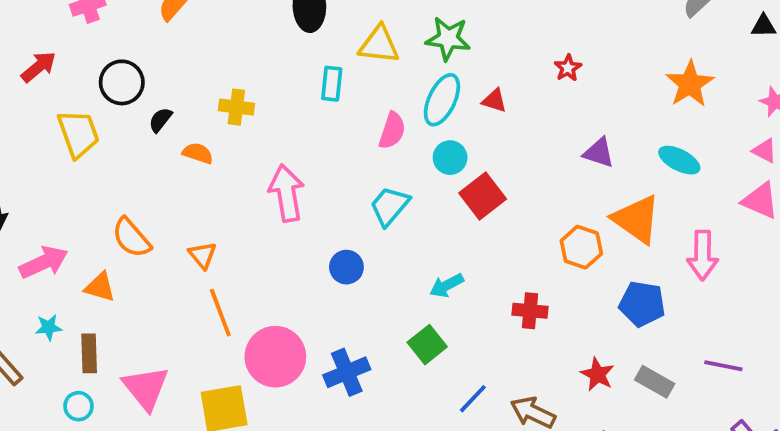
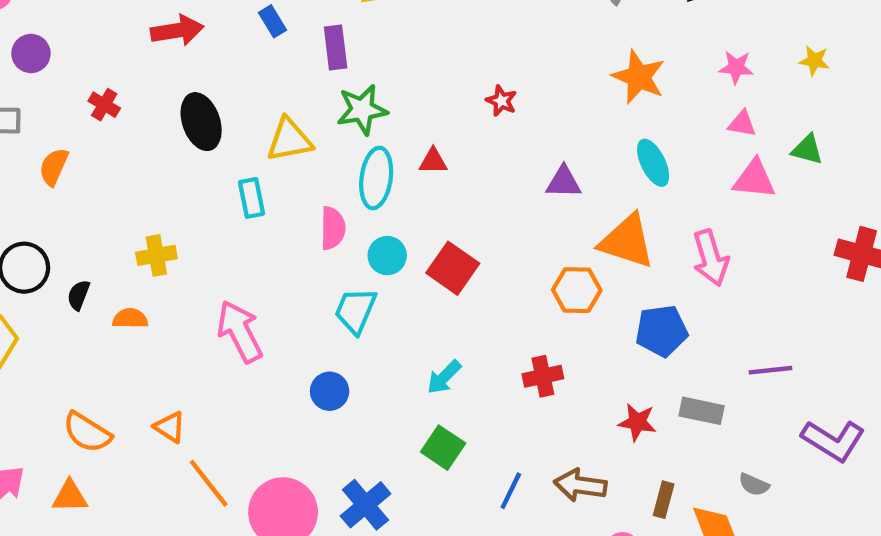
cyan circle: (450, 158) -> (387, 256), moved
cyan ellipse: (679, 160) -> (653, 163), turned 54

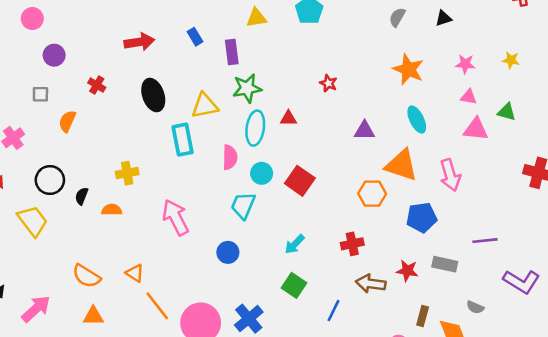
cyan rectangle: (252, 198) -> (183, 140), size x1.4
brown arrow: (580, 485) -> (371, 284), moved
orange triangle: (70, 496) -> (93, 316), moved

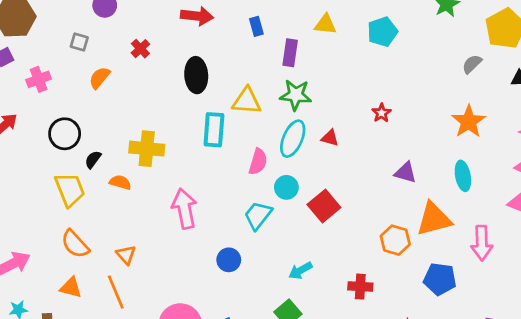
orange triangle: (401, 165) -> (434, 219), turned -48
yellow cross: (127, 173) -> (147, 149), size x1.4
yellow trapezoid: (33, 221) -> (70, 190), moved
orange line: (157, 306) -> (116, 292), moved

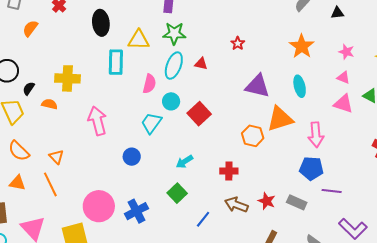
purple triangle: (405, 173) -> (257, 86), size x1.5
blue pentagon: (440, 279) -> (311, 168), moved

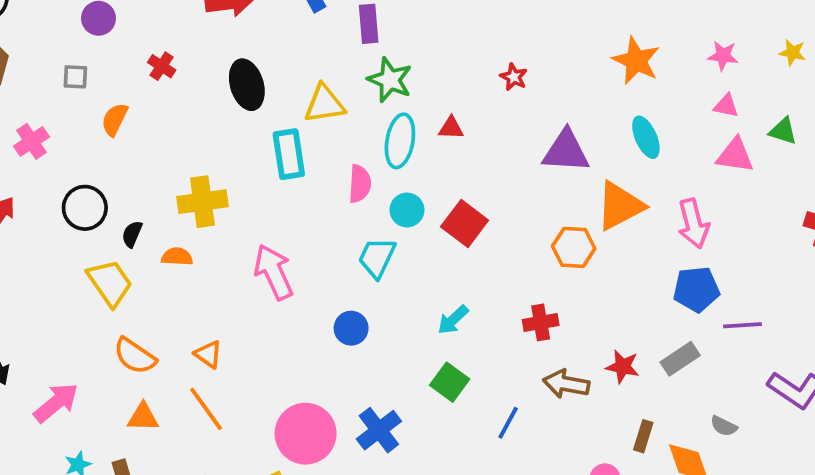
green star: (174, 33) -> (390, 80), turned 30
gray rectangle: (297, 202) -> (680, 359), turned -48

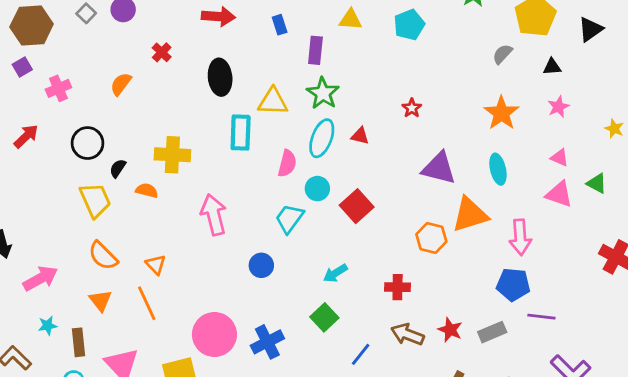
pink star: (723, 56) -> (558, 107), moved, turned 30
gray square: (75, 77) -> (86, 13), moved, turned 30
orange triangle: (143, 417) -> (100, 301), turned 40

